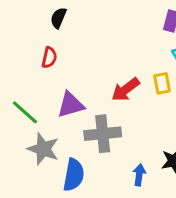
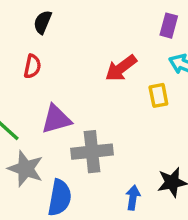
red arrow: (126, 89) -> (121, 68), moved

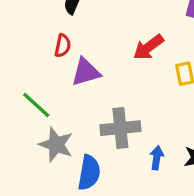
purple triangle: (56, 119) -> (86, 72), moved
blue arrow: (133, 198) -> (157, 158), moved

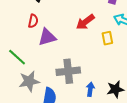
gray star: (56, 145) -> (29, 81), turned -30

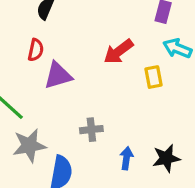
gray cross: (68, 71) -> (91, 130), size x0.6

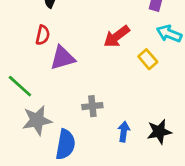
yellow rectangle: (154, 77) -> (148, 59), turned -30

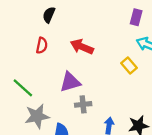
red arrow: (117, 36) -> (82, 47), moved, turned 60
purple triangle: (63, 58) -> (70, 82), moved

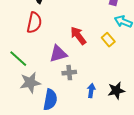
red semicircle: (42, 45) -> (34, 23), size x1.5
red arrow: (82, 47) -> (78, 36), moved, turned 30

